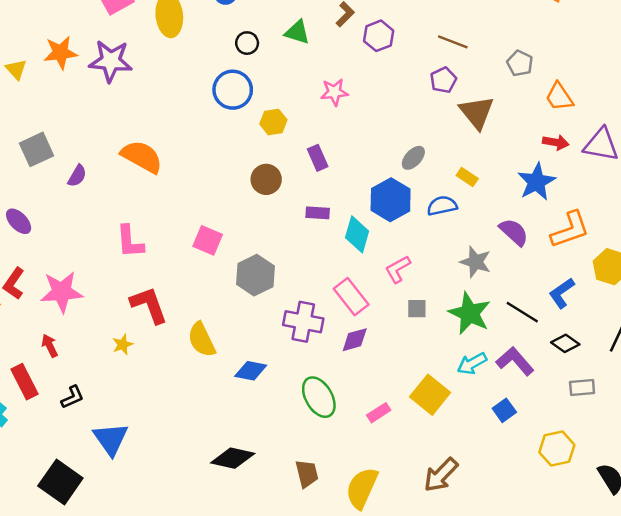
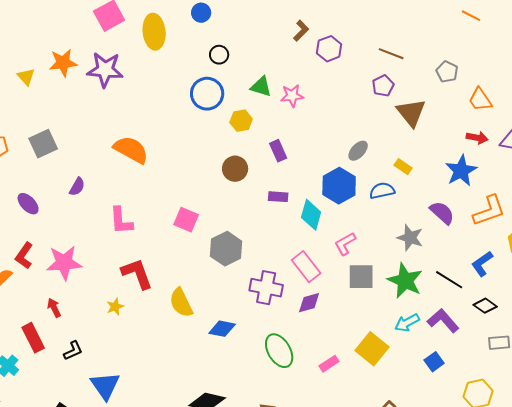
green triangle: (297, 32) -> (261, 87), moved
purple semicircle: (77, 176) -> (77, 187), moved
gray square: (417, 309) -> (361, 277), size x1.6

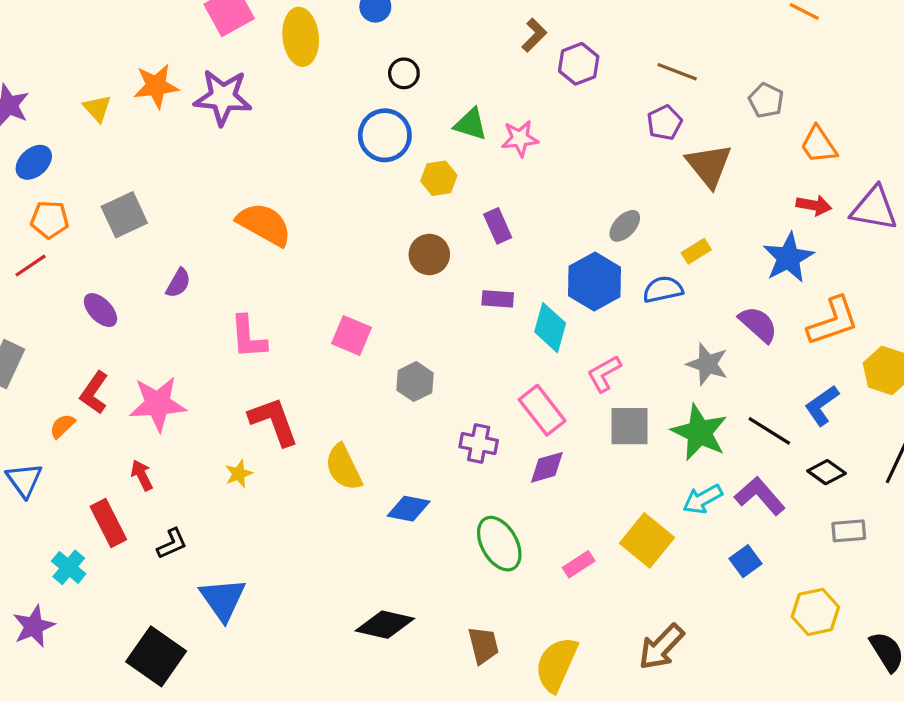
yellow rectangle: (403, 167) -> (696, 251), turned -66
gray hexagon: (226, 249) -> (415, 382), size x0.7
purple cross: (266, 288) -> (479, 444), size x0.7

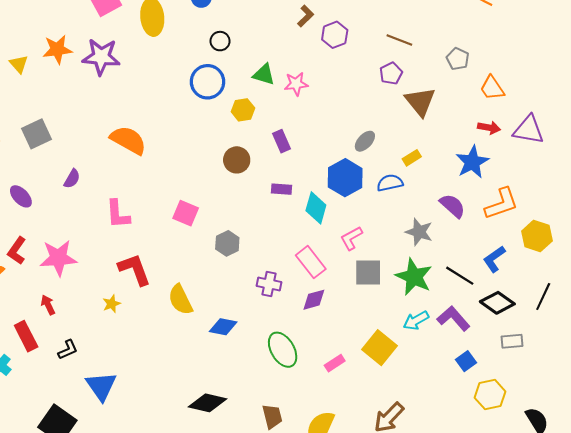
black diamond: (827, 472) -> (497, 303), size x1.4
blue square: (745, 561) -> (466, 361), moved

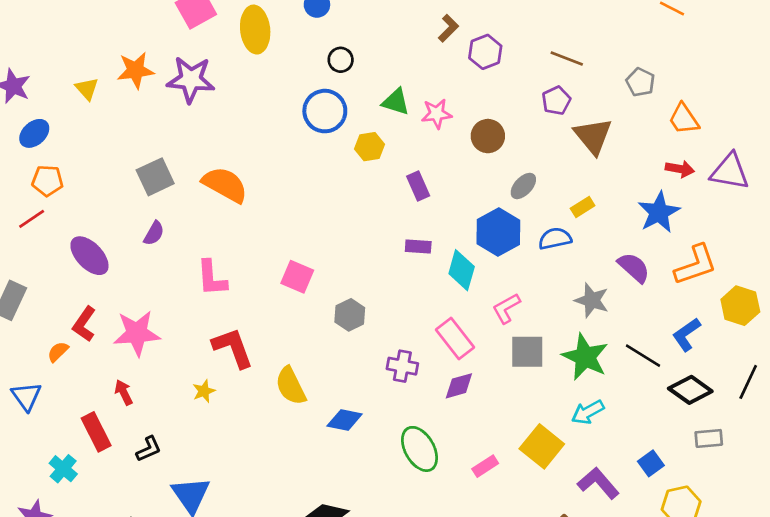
gray square: (37, 134) -> (155, 177), moved
brown circle: (237, 160) -> (488, 136), moved
purple ellipse: (21, 196) -> (89, 256), size x1.4
purple L-shape: (454, 318) -> (598, 483), moved

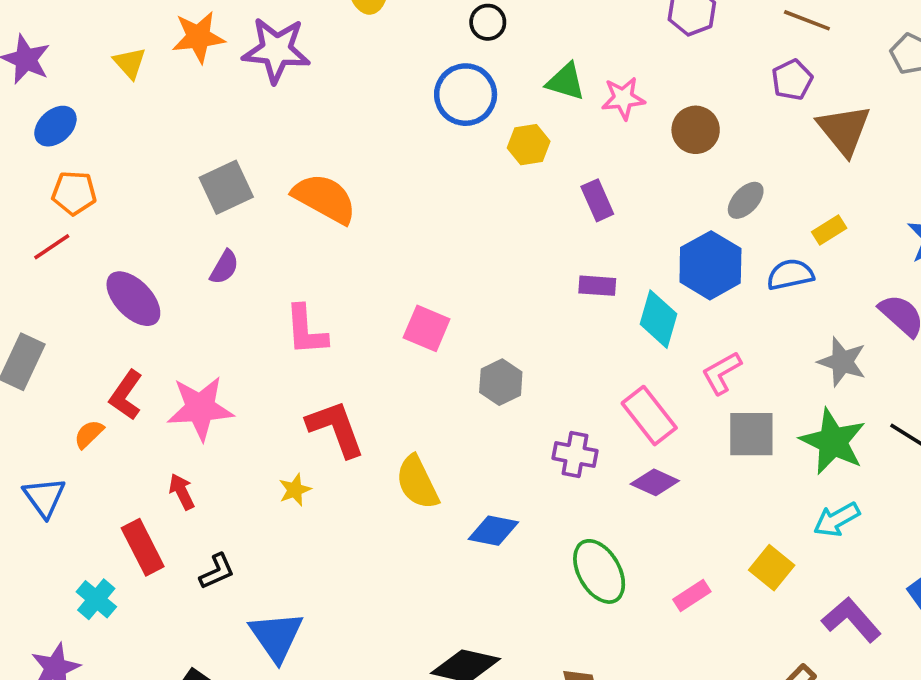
purple diamond: (459, 386) -> (655, 482), turned 40
yellow square: (542, 446) -> (772, 568), size x0.7

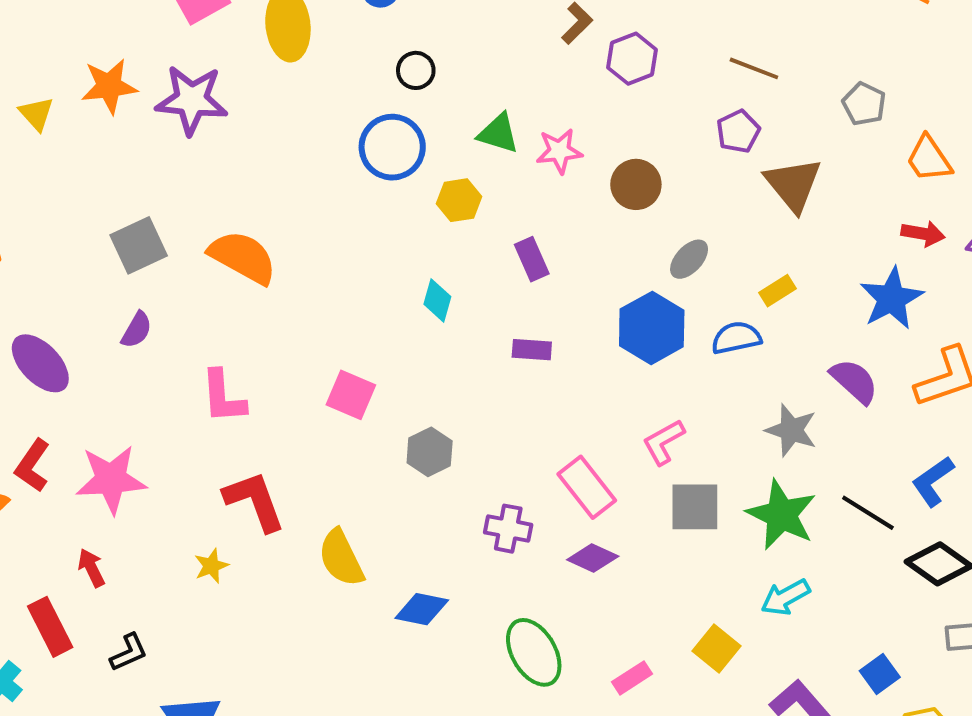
cyan diamond: (658, 319) -> (437, 300), moved, size x0.7

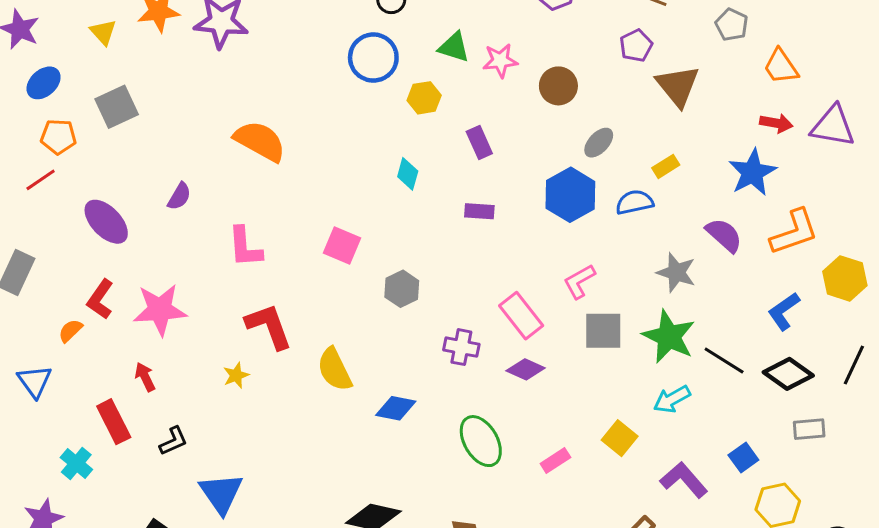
gray square: (139, 245) -> (117, 107), moved
black line: (868, 513) -> (724, 360), moved

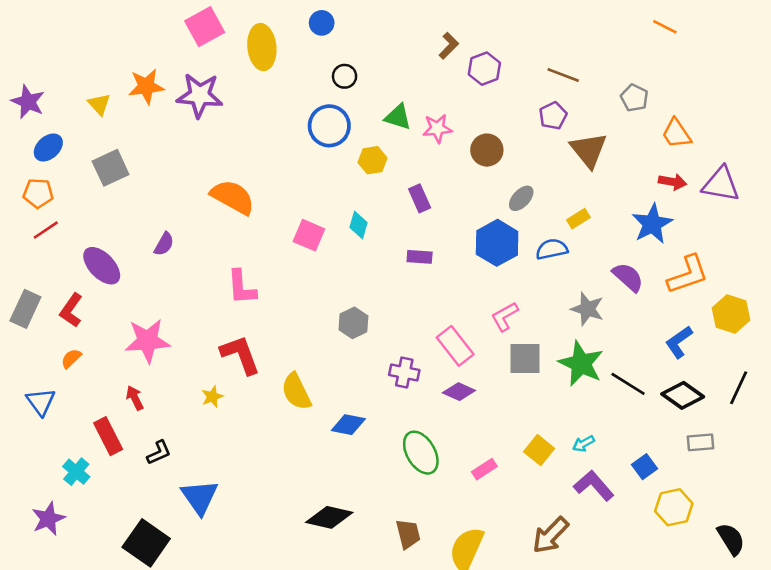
orange pentagon: (58, 137) -> (38, 193), moved
pink square: (342, 246) -> (309, 235), moved
pink L-shape: (245, 247) -> (242, 287), moved
red L-shape: (100, 299) -> (71, 310), moved
cyan arrow: (672, 399) -> (584, 444), moved, size x0.7

